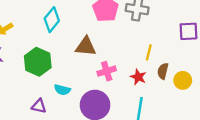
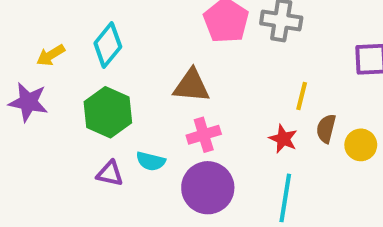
cyan diamond: (52, 20) -> (108, 45), moved
pink cross: (107, 71) -> (204, 135), moved
purple triangle: (39, 106) -> (110, 173), moved

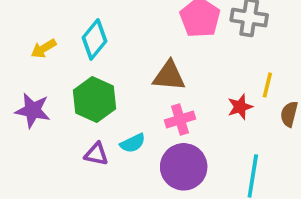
purple star: (28, 102) -> (33, 110), moved
red star: (283, 139) -> (240, 107), moved, turned 30
cyan semicircle: (151, 161) -> (133, 143), turned -40

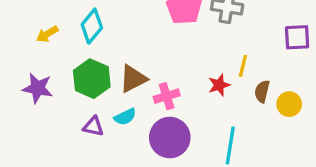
brown triangle: (169, 76) -> (133, 79), moved, turned -32

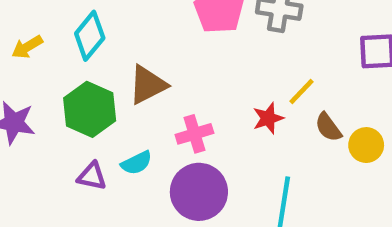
yellow line: (243, 66) -> (301, 92), turned 30
brown triangle: (133, 79) -> (148, 85), moved
brown semicircle: (262, 91) -> (328, 127), turned -50

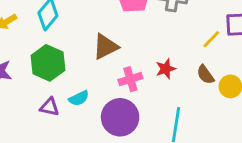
brown triangle: (148, 85) -> (105, 47), moved
yellow line: (301, 92) -> (211, 39), moved
pink cross: (194, 134) -> (130, 79), moved

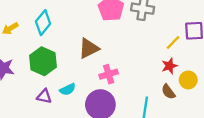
red star: (166, 69) -> (169, 66), moved
brown semicircle: (205, 75) -> (168, 92), moved

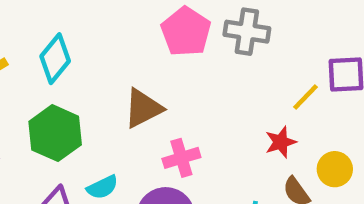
red star: (169, 66) -> (281, 142), moved

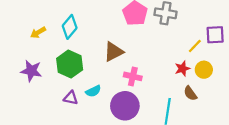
pink cross: (181, 158) -> (133, 76), turned 30
yellow circle: (335, 169) -> (204, 70), moved

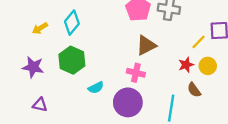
brown triangle: (114, 52) -> (146, 45), moved
purple triangle: (71, 98) -> (40, 105), moved

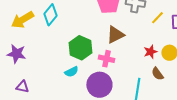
yellow arrow: (40, 28) -> (22, 20), size x1.6
yellow line: (199, 42) -> (157, 18), moved
green hexagon: (72, 60) -> (80, 48), moved

